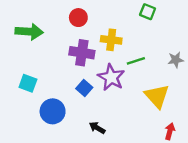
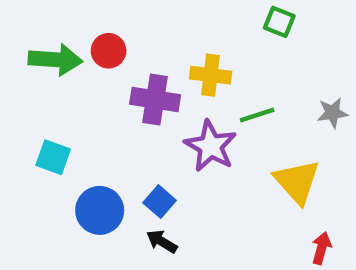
red circle: (78, 18) -> (109, 51), moved
blue square: (84, 88) -> (160, 202), moved
black arrow: (97, 128) -> (162, 241), moved

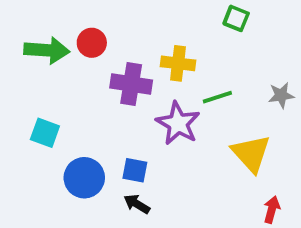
blue square: (160, 202) -> (135, 170), turned -30

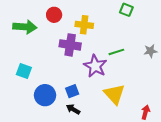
red circle: (92, 43) -> (54, 15), moved
yellow cross: (178, 63) -> (84, 25), moved
yellow triangle: (251, 153) -> (114, 94), moved
blue square: (135, 170) -> (72, 91), turned -32

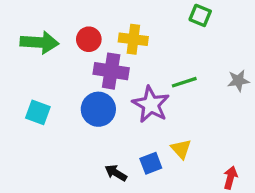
red circle: (54, 15) -> (89, 39), moved
blue square: (72, 91) -> (151, 163), moved
yellow triangle: (114, 94) -> (181, 149), size x0.6
blue circle: (45, 95) -> (98, 109), moved

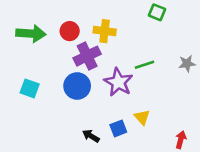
purple cross: (111, 71) -> (87, 56), turned -35

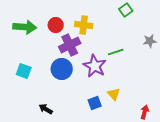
green square: (157, 12) -> (126, 10), turned 32
gray star: (187, 64) -> (150, 41), moved
black arrow: (91, 136) -> (46, 109), moved

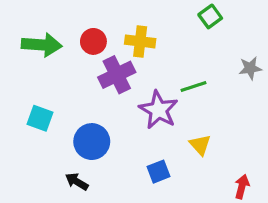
blue circle: (62, 69) -> (92, 142), moved
yellow triangle: (114, 94) -> (200, 145), moved

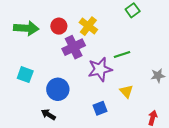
yellow cross: (140, 41) -> (88, 26), turned 30
gray star: (250, 68) -> (158, 76), moved
purple star: (158, 110) -> (100, 69), turned 30

